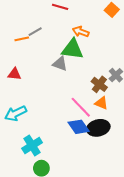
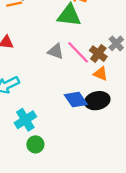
gray triangle: (60, 64) -> (56, 51), moved
pink line: (81, 107) -> (78, 52), moved

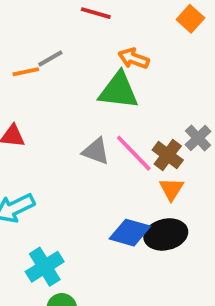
orange triangle: (101, 74) -> (172, 189), turned 40
blue diamond: (76, 100) -> (130, 233), turned -40

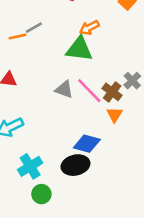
orange arrow: (134, 58) -> (89, 28), turned -48
black ellipse: (166, 234) -> (75, 165), moved

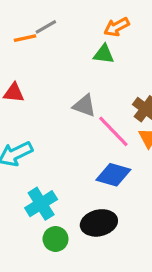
green triangle: (79, 49) -> (104, 54), size x0.6
pink line: (89, 91) -> (113, 131), moved
black ellipse: (75, 165) -> (99, 223), moved

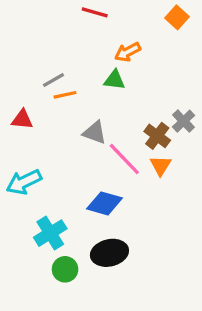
gray line: (46, 27) -> (53, 80), moved
orange line: (25, 38) -> (65, 95), moved
blue diamond: (113, 175) -> (105, 203), moved

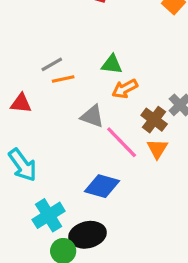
orange arrow: (128, 52) -> (125, 89), moved
cyan arrow: (24, 182) -> (23, 165), turned -100
black ellipse: (109, 253) -> (87, 235), moved

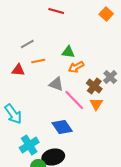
gray line: (52, 64) -> (27, 44), moved
red triangle: (21, 103) -> (18, 70), moved
blue diamond: (102, 186) -> (62, 127), turned 40

